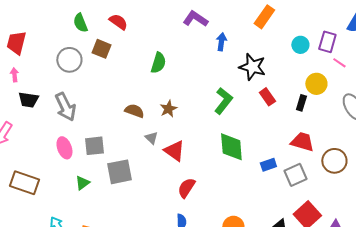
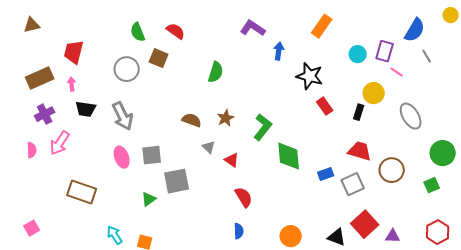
green L-shape: (223, 101) -> (263, 127), moved
red triangle: (174, 151) -> (232, 160), size x0.7
green triangle: (82, 183) -> (149, 199), moved
red semicircle: (186, 188) -> (244, 197), turned 115

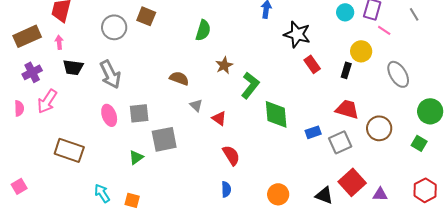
brown star: (226, 118) -> (224, 65), moved
green square: (432, 185) -> (419, 143), turned -35

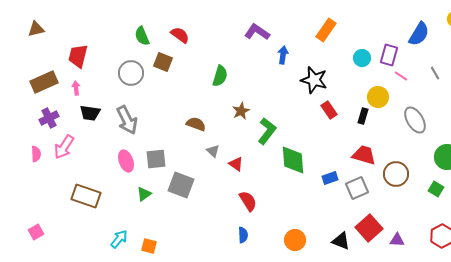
gray line: (414, 14) -> (435, 73), moved
gray square: (164, 139) -> (181, 185), turned 32
green triangle: (136, 157) -> (144, 194), moved
cyan arrow: (102, 193) -> (119, 239), turned 72

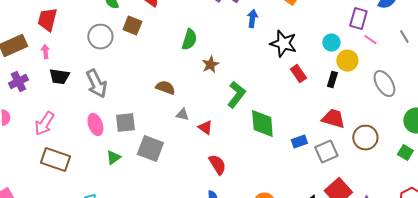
cyan circle: (362, 58) -> (331, 43), moved
brown star: (241, 111) -> (210, 65), moved
pink arrow: (64, 147) -> (44, 124), moved
gray triangle: (213, 151) -> (182, 115), turned -32

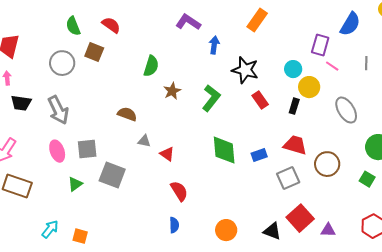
gray line: (404, 37) -> (366, 63), turned 32
green L-shape: (236, 95) -> (211, 98), moved
blue rectangle: (299, 142) -> (259, 155), moved

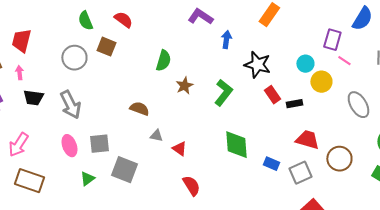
black rectangle: (294, 106) -> (294, 104), moved, turned 63
blue rectangle: (259, 155) -> (271, 164), moved, turned 42

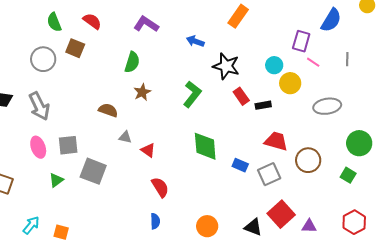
purple L-shape: (200, 17) -> (146, 24), moved
blue arrow: (226, 40) -> (195, 41), turned -78
brown star: (184, 86) -> (142, 92), moved
gray ellipse: (358, 105) -> (327, 106), turned -68

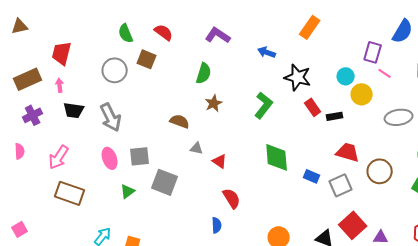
blue semicircle: (155, 221) -> (217, 225), moved

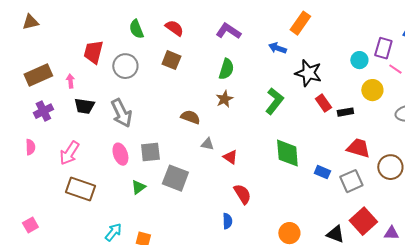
orange rectangle: (310, 27) -> (300, 23), moved
red trapezoid: (62, 53) -> (93, 52), moved
brown square: (147, 59) -> (171, 60), moved
green semicircle: (204, 73) -> (226, 69), moved
cyan circle: (346, 76) -> (359, 60), moved

